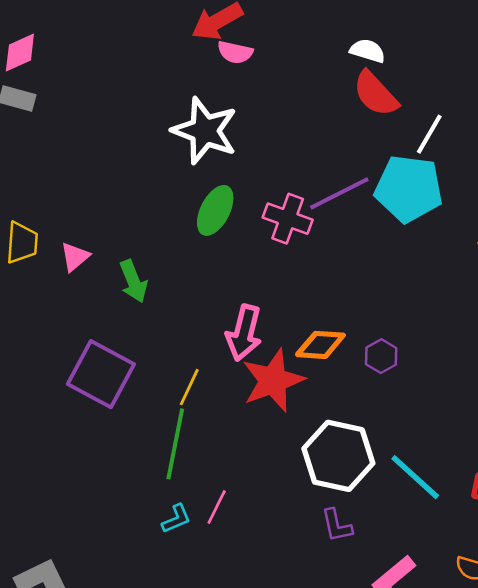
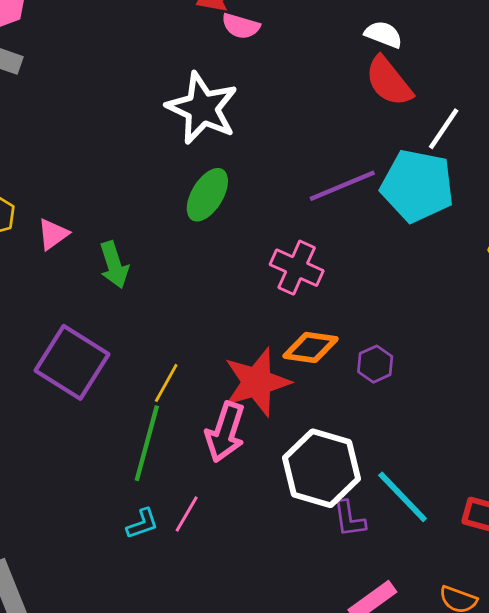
pink cross: (288, 219) -> (297, 268), moved
pink arrow: (244, 333) -> (225, 432), moved
purple L-shape: (337, 526) -> (349, 519), moved

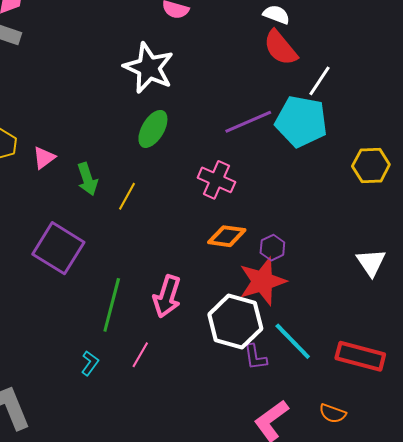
red star: (257, 382) -> (262, 281), moved
yellow line: (166, 383) -> (127, 196), moved
cyan L-shape: (142, 524) -> (90, 363), moved, turned -35

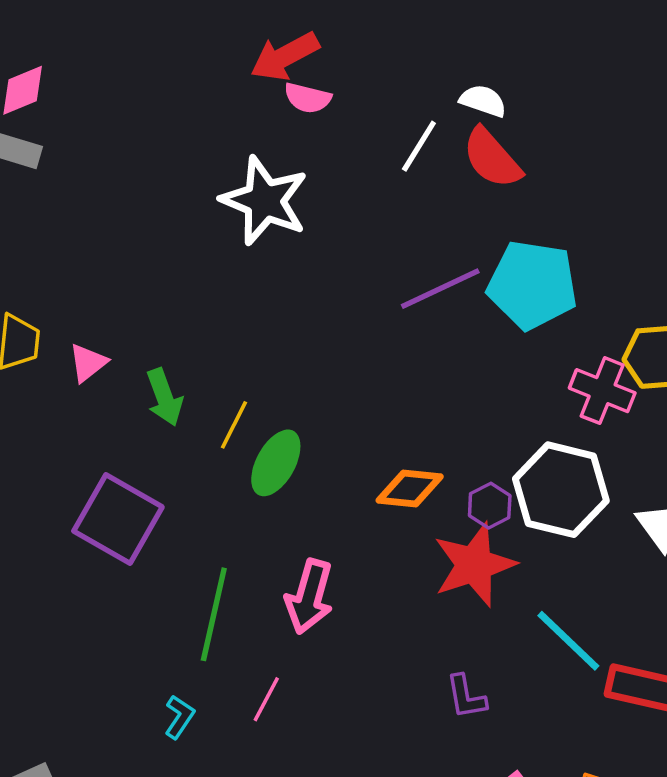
white line: (319, 81) -> (419, 146), moved
green ellipse: (153, 129) -> (276, 463), moved
pink cross: (216, 180) -> (602, 391), moved
white hexagon: (235, 321) -> (561, 490), moved
cyan line: (293, 341) -> (568, 641), moved

